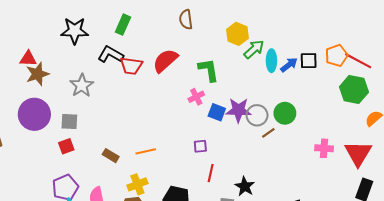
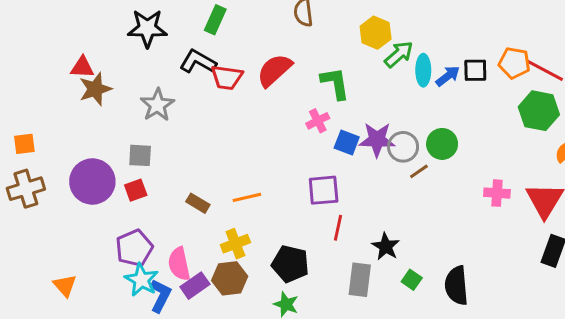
orange pentagon: (336, 56) -> (514, 63), turned 30
purple circle: (34, 114) -> (92, 181), moved
purple square: (200, 146) -> (324, 190), size x1.6

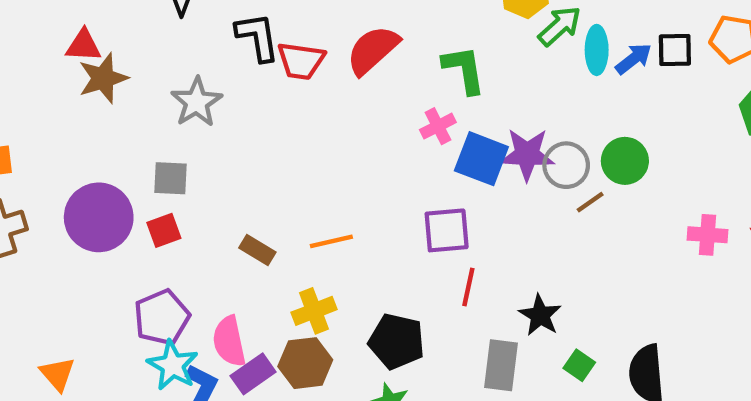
black L-shape: (198, 62) -> (257, 37), turned 51
blue square: (347, 142) -> (481, 159), size x1.4

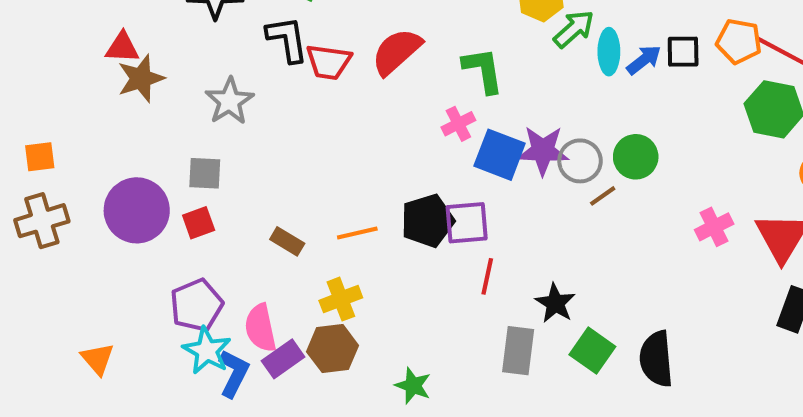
pink cross: (708, 235) -> (714, 227), turned -30
black pentagon: (397, 341) -> (427, 221), moved, turned -30
green square: (579, 365) -> (592, 351), size x1.5

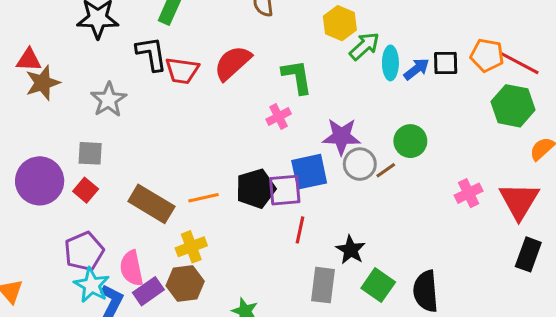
blue square: (500, 155) -> (309, 172), moved, turned -33
gray circle: (580, 161) -> (360, 164), moved
red square: (199, 223) -> (86, 190), turned -30
brown rectangle: (287, 241) -> (151, 204), size x1.8

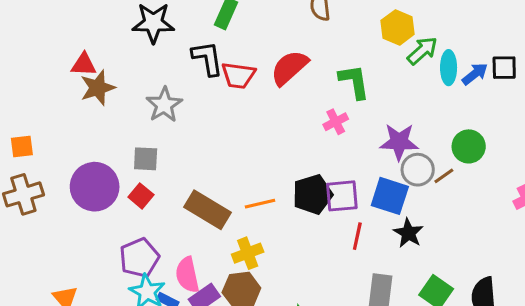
blue square: (309, 172) -> (390, 196), moved, turned 30
black star: (351, 250) -> (408, 233), moved

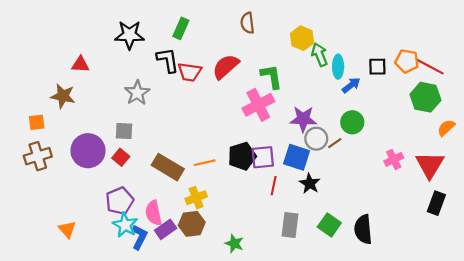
green arrow: (422, 51) -> (320, 55), turned -70
blue arrow: (475, 74) -> (351, 85), moved
brown star: (98, 88) -> (63, 96), moved, turned 30
pink cross: (336, 122) -> (258, 105), size x1.8

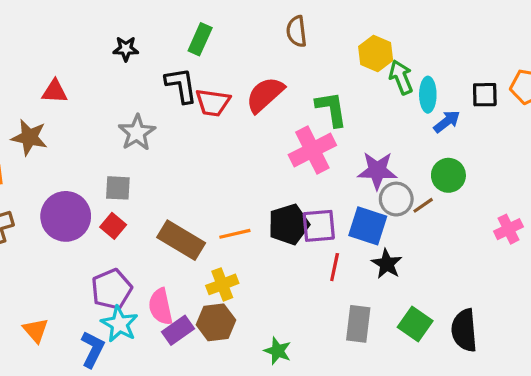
black star: (129, 35) -> (126, 49), size x0.6
blue L-shape: (139, 237) -> (93, 349), moved

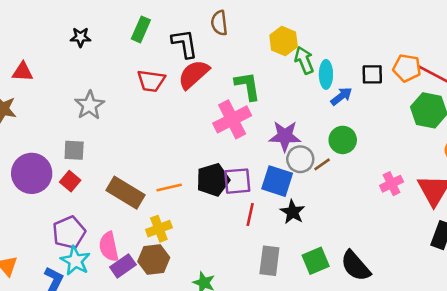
black L-shape: (181, 85) -> (185, 44), moved
green square: (415, 324) -> (316, 261), turned 32
black semicircle: (464, 330) -> (356, 266), turned -36

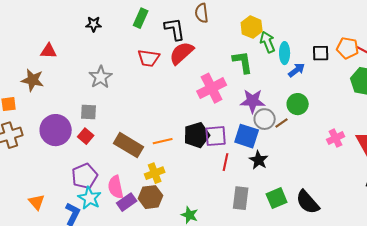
green L-shape: (248, 86) -> (243, 62), moved

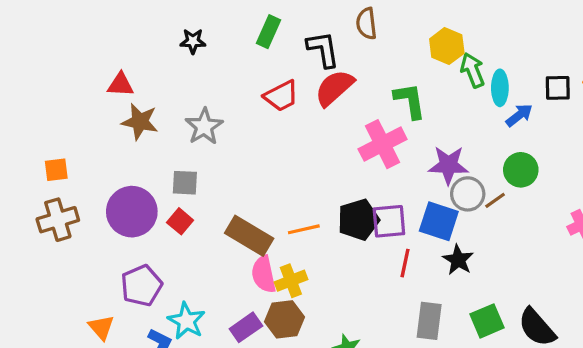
red trapezoid: (149, 58) -> (281, 96), turned -35
green L-shape: (243, 62) -> (410, 101), moved
brown star: (33, 80) -> (140, 122), moved
purple pentagon: (85, 176) -> (141, 286), moved
pink semicircle: (116, 187) -> (264, 274), moved

